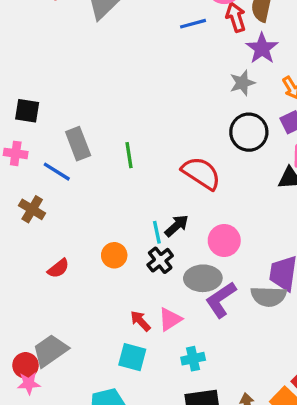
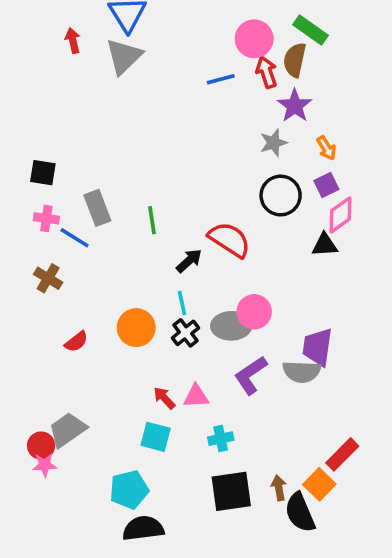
pink cross: (16, 153) -> (46, 218), moved
black arrow: (177, 226) -> (189, 261), moved
orange circle: (114, 255) -> (136, 328), size x1.4
gray ellipse: (203, 278) -> (231, 326), moved
pink triangle: (170, 319) -> (196, 396), turned 30

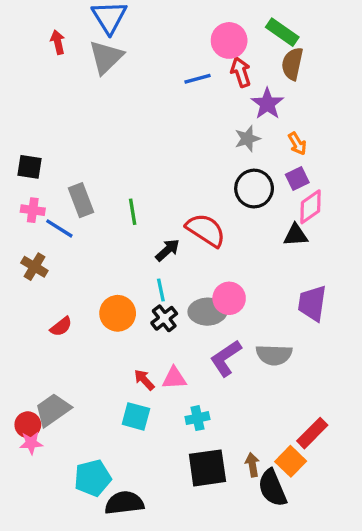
brown semicircle: (295, 60) -> (292, 64), moved
purple trapezoid: (318, 347) -> (312, 303), moved
cyan pentagon: (129, 490) -> (93, 478), moved

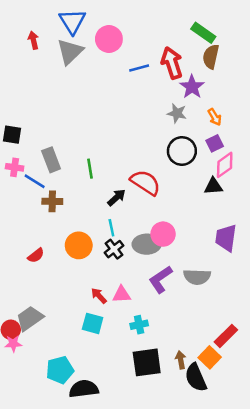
pink circle: (229, 40) -> (109, 39), moved
red arrow: (241, 72) -> (172, 63), size x1.4
gray star: (247, 139) -> (177, 113), turned 30
brown cross: (34, 267) -> (52, 201), moved, turned -30

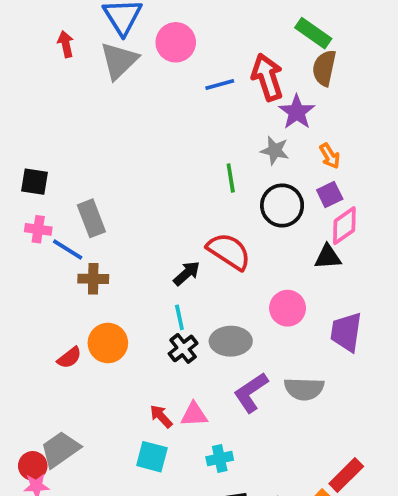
green line: (90, 169) -> (231, 178), moved
pink circle: (163, 234) -> (288, 308), moved
orange circle: (79, 245) -> (108, 343), moved

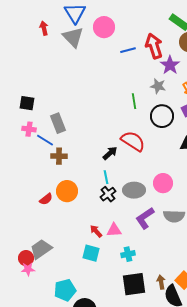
gray triangle: (119, 61) -> (73, 37), turned -30
pink circle: (288, 308) -> (163, 183), moved

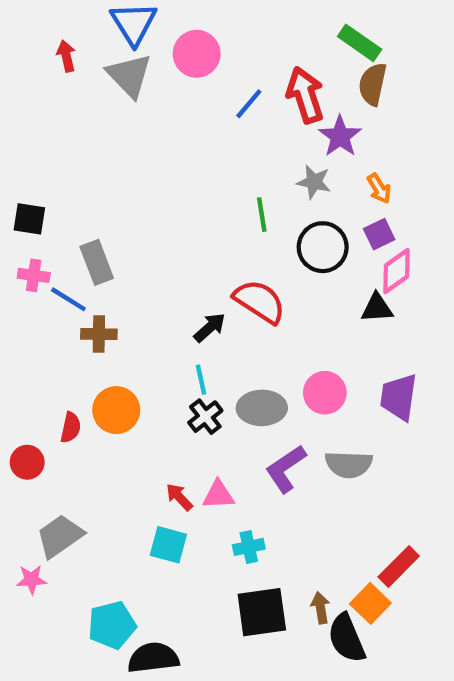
blue line: (128, 50) -> (249, 104), turned -35
red semicircle: (46, 199) -> (71, 427), turned -40
red circle: (26, 258) -> (27, 462), moved

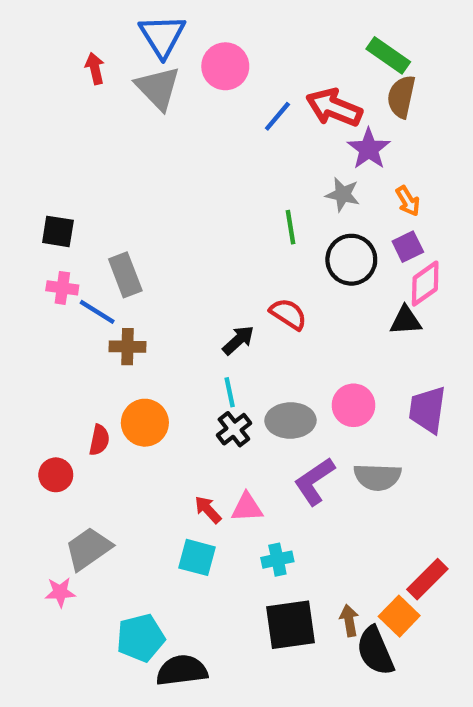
red arrow: (305, 95) -> (334, 108), turned -50
red semicircle: (260, 301) -> (288, 314), size x0.7

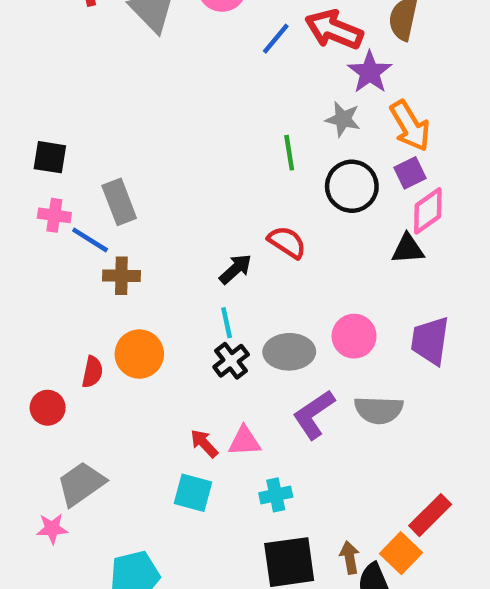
orange arrow: (408, 201) -> (410, 126), size x1.6

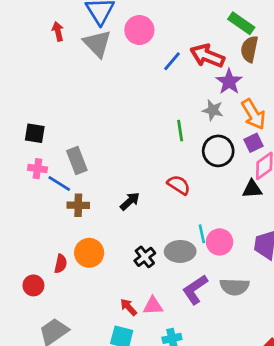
black arrow: (236, 269) -> (130, 201), moved
cyan line: (227, 323) -> (202, 234), moved

